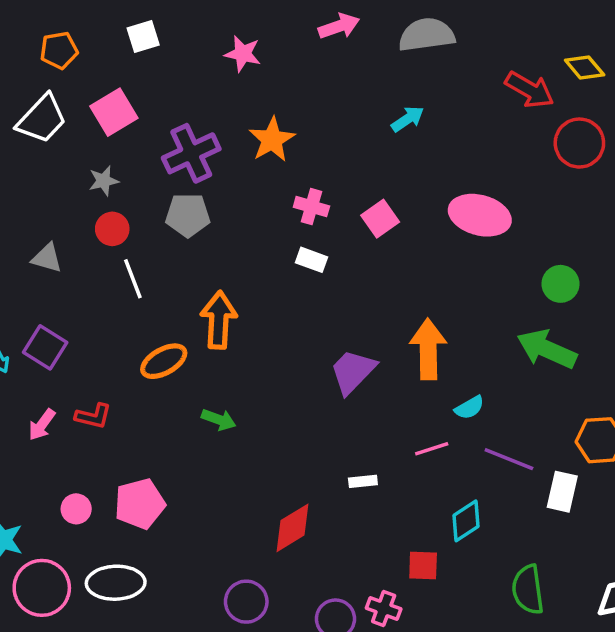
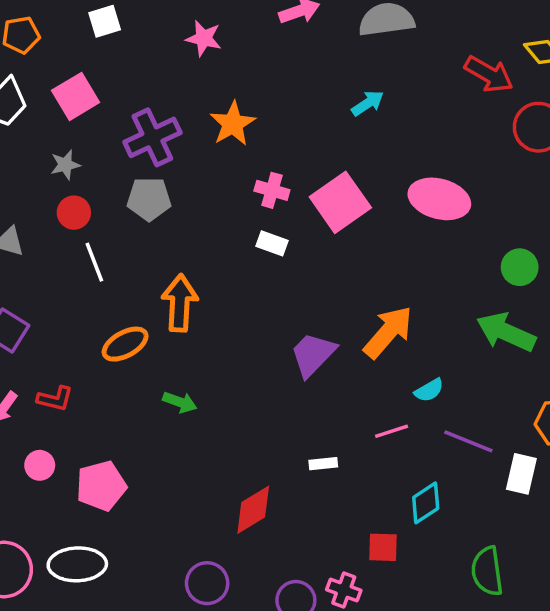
pink square: (380, 219) -> (340, 202), size x1.6
orange arrow: (428, 349) -> (388, 332), turned 42
pink circle: (76, 509) -> (40, 465), moved

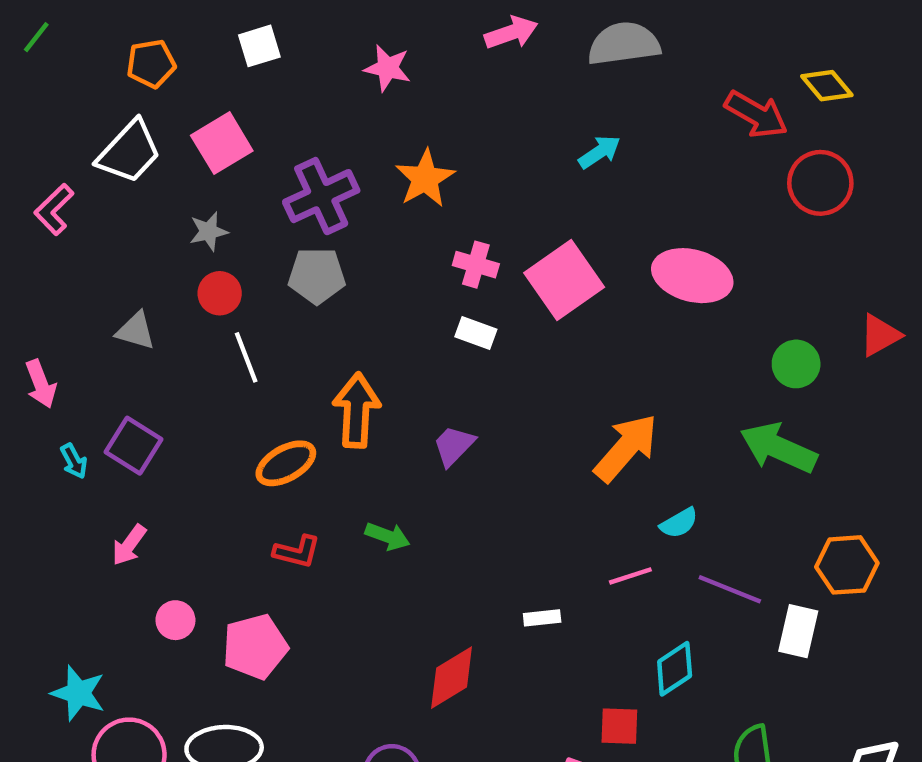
purple trapezoid: (313, 354) -> (454, 446), moved, size x0.7
red L-shape: (55, 399) -> (297, 552), moved
green arrow: (180, 402) -> (387, 536), moved

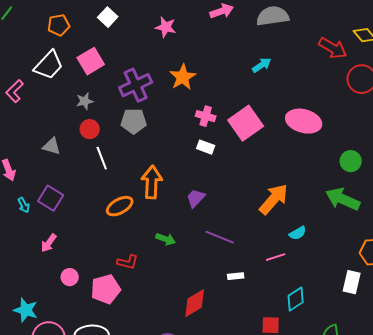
white square: (259, 46) -> (108, 17), turned -30
red L-shape: (297, 552) -> (128, 262), moved
purple line: (730, 589) -> (220, 237), moved

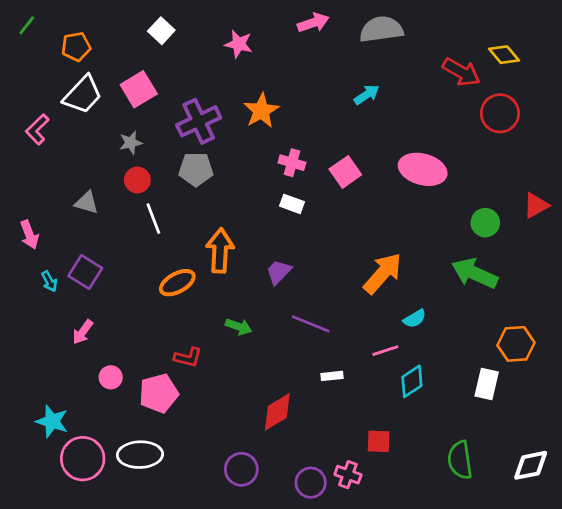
orange pentagon: (59, 25) -> (76, 47), moved
pink square: (246, 123) -> (345, 172), size x0.7
cyan diamond: (296, 299) -> (412, 381), moved

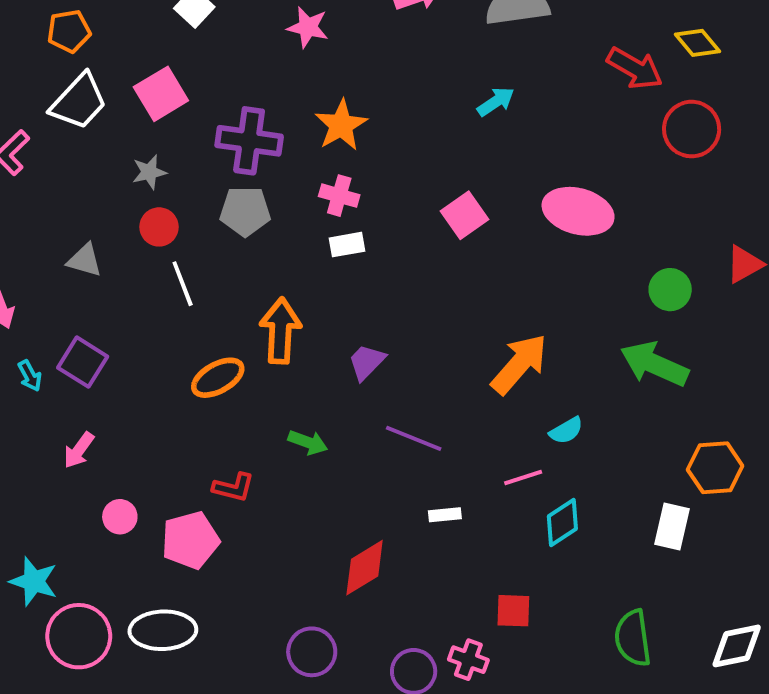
purple cross: (199, 121) -> (249, 141), turned 33
pink cross: (292, 163) -> (339, 196), moved
white rectangle: (292, 204) -> (347, 245), moved, turned -30

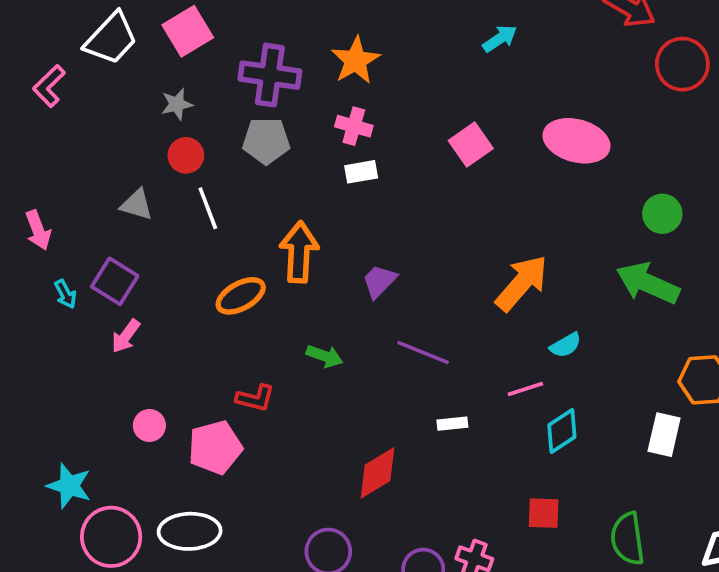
gray triangle: (85, 260) -> (137, 205), moved
pink arrow: (79, 450) -> (126, 336), moved
red square: (513, 611) -> (544, 513), moved

